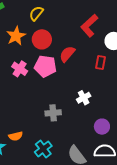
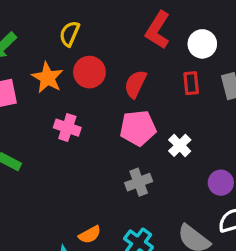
pink pentagon: (45, 66) -> (138, 128), moved

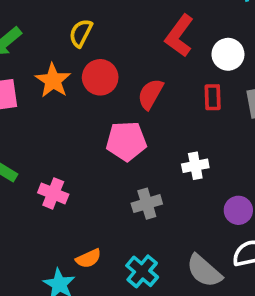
pink cross: (67, 128) -> (53, 193), moved
pink pentagon: (138, 128) -> (126, 141), moved
white cross: (180, 145) -> (195, 166), turned 30

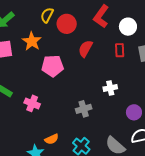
red circle: (100, 77) -> (67, 24), moved
pink pentagon: (126, 141) -> (53, 66), moved

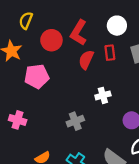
red L-shape: (101, 16) -> (79, 33), moved
red circle: (67, 24) -> (51, 40), moved
red semicircle: (85, 49) -> (86, 60), moved

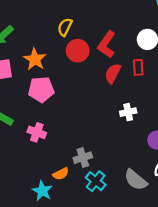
yellow semicircle: (26, 20) -> (65, 27), moved
pink pentagon: (37, 76) -> (41, 89), moved
gray cross: (75, 121) -> (83, 158), moved

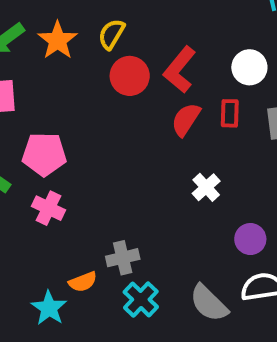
orange star: (35, 59) -> (58, 40), moved
pink pentagon: (41, 89) -> (44, 154), moved
white cross: (128, 112) -> (206, 187), turned -35

